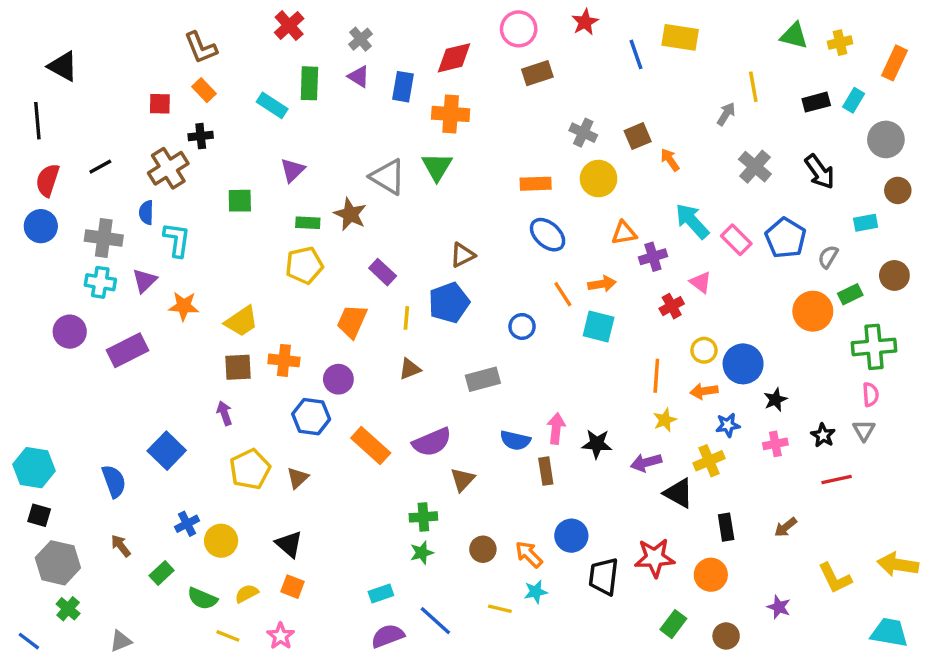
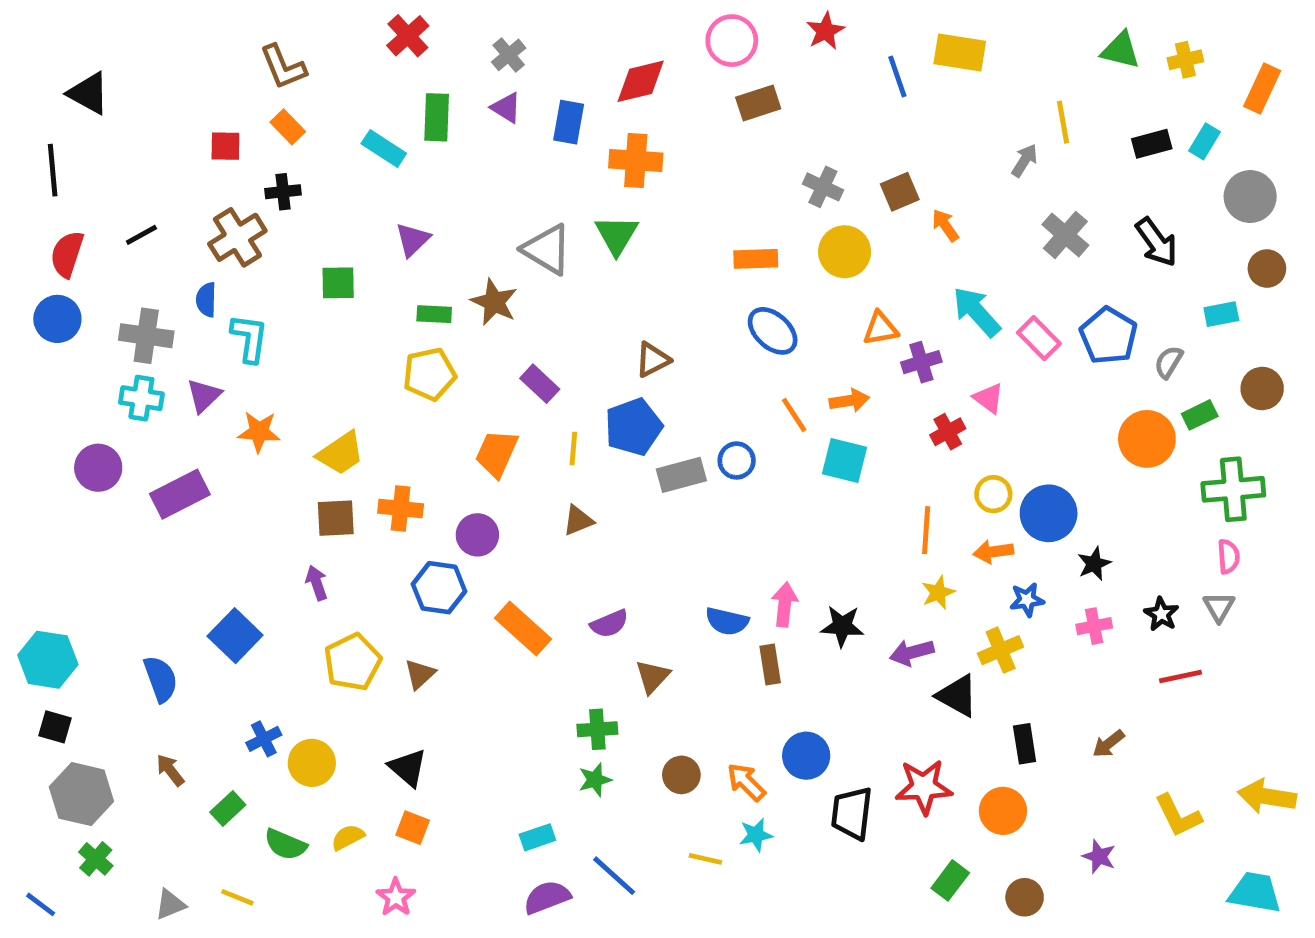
gray rectangle: (483, 379) -> (681, 475), moved
purple semicircle: (432, 442) -> (609, 624), size x0.7
yellow line: (228, 636) -> (237, 897), moved

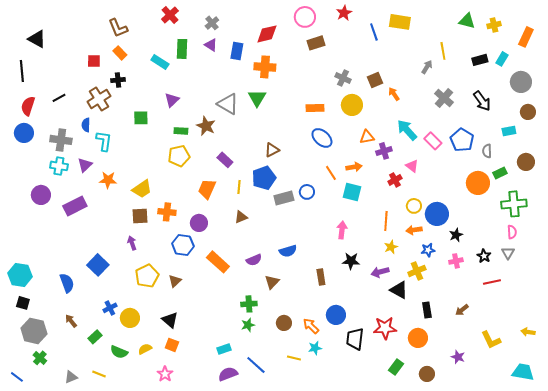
gray semicircle: (1169, 362) -> (487, 151), turned -32
pink arrow: (785, 604) -> (342, 230), moved
blue semicircle: (727, 621) -> (288, 251), moved, turned -30
yellow arrow: (1267, 796) -> (528, 332), size x0.6

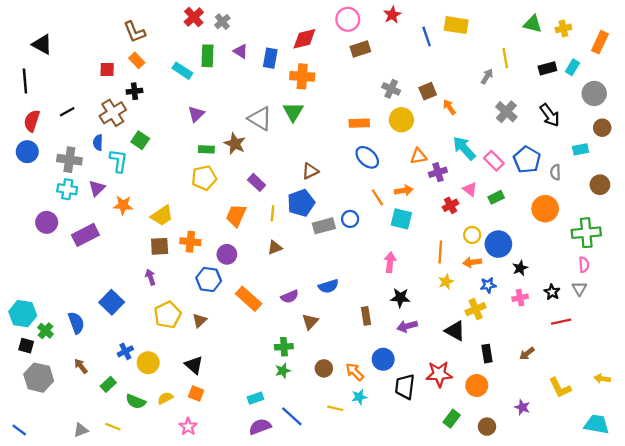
gray cross: (212, 23) -> (222, 22), moved
green square: (141, 118) -> (140, 140), moved, turned 35
green rectangle: (500, 173) -> (496, 197), moved
purple arrow: (380, 272) -> (407, 326), moved
green cross: (40, 358) -> (45, 331), moved

